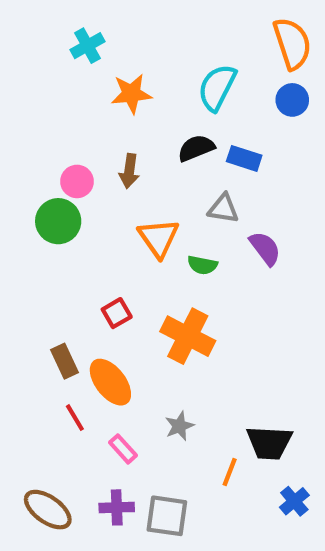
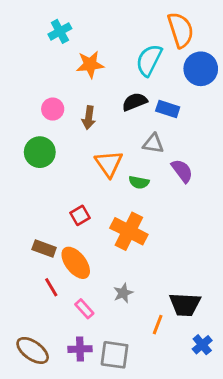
orange semicircle: (292, 44) -> (181, 30), moved
blue circle: (292, 100) -> (201, 69), size x1.5
pink circle: (77, 181) -> (53, 109), moved
brown rectangle: (64, 361) -> (44, 248), turned -45

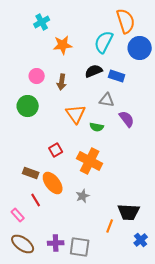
gray star: (123, 293) -> (83, 196), moved
pink rectangle: (84, 309) -> (18, 215), moved

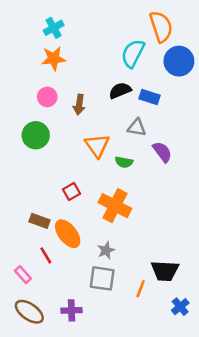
orange star: (63, 45) -> (54, 59), moved
gray square: (80, 247) -> (102, 278), moved

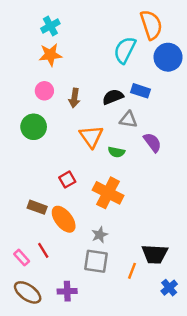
black semicircle: (120, 90) -> (113, 97), moved
red line: (46, 255) -> (43, 250), moved

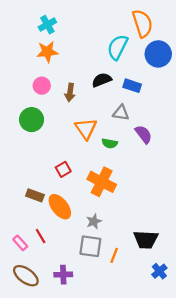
black semicircle: (113, 97) -> (102, 80), moved
orange line: (132, 271) -> (114, 255), moved

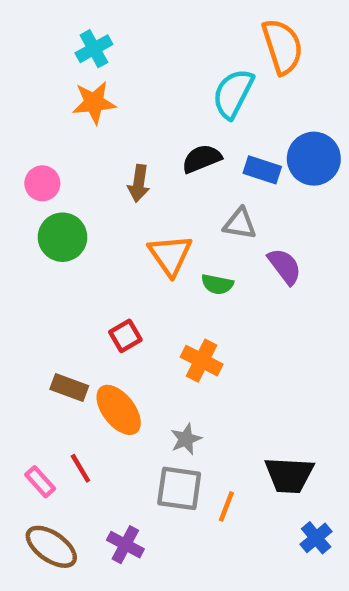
blue circle: (158, 54) -> (314, 159), moved
pink circle: (42, 86) -> (42, 183), moved
orange cross: (102, 182) -> (202, 361), size x0.7
purple cross: (63, 275) -> (125, 545), turned 30

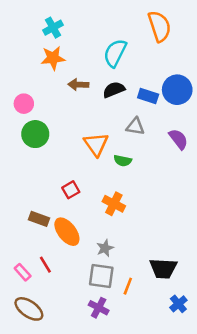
cyan semicircle: (233, 94) -> (115, 53), moved
brown arrow: (139, 183) -> (78, 85), moved, turned 84
purple semicircle: (285, 266) -> (178, 139), moved
purple cross: (125, 545) -> (99, 308), moved

